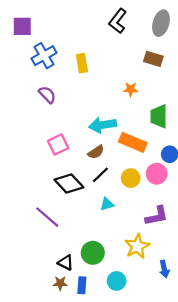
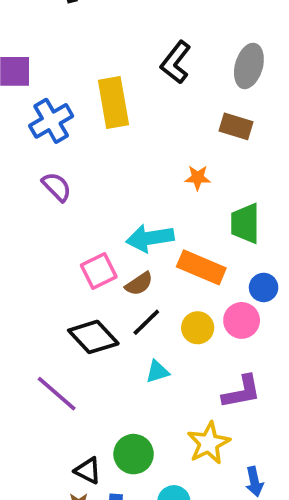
yellow rectangle: (82, 63) -> (113, 103), moved, size x1.5
pink square: (58, 144) -> (99, 271), moved

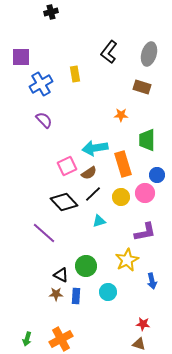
yellow rectangle: (113, 103) -> (75, 74), size x0.6
orange rectangle: (201, 267) -> (123, 164), turned 50

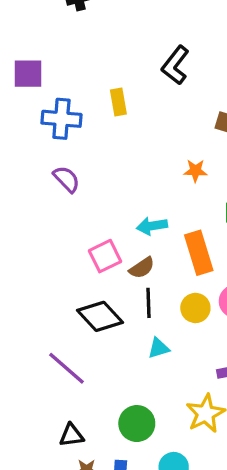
blue cross: (41, 84) -> (61, 119), turned 35
cyan arrow: (95, 148) -> (152, 226), size x0.7
black line: (93, 194) -> (149, 303), turned -48
black triangle: (61, 275) -> (72, 435), moved, turned -35

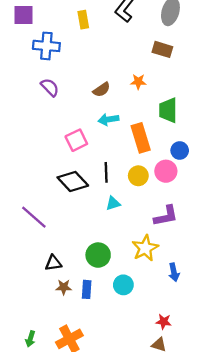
yellow rectangle: (118, 102) -> (83, 20), moved
brown semicircle: (142, 268) -> (102, 90), moved
purple line: (66, 368) -> (34, 217), moved

